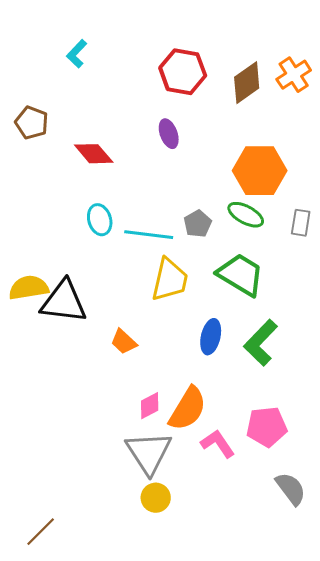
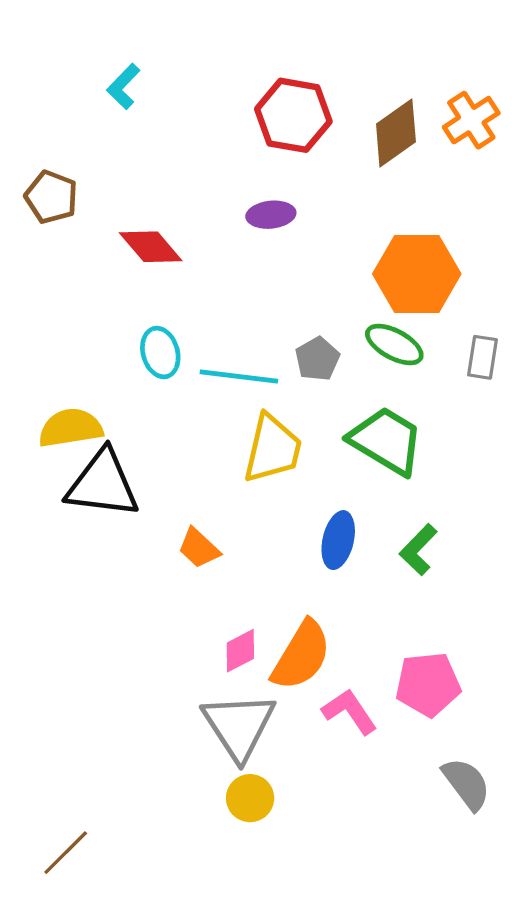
purple ellipse: (169, 134) -> (271, 215), turned -76
yellow semicircle: (29, 288) -> (71, 428), moved
green L-shape: (261, 343) -> (418, 550), size x0.7

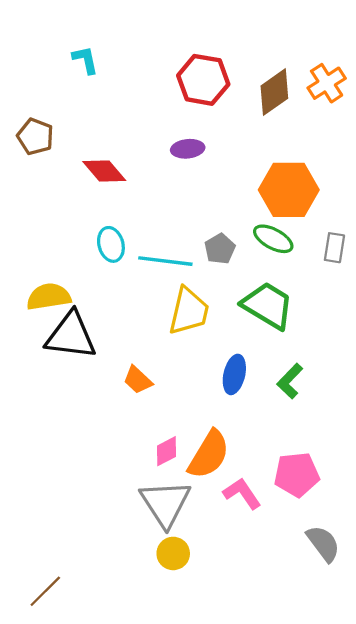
cyan L-shape: (123, 86) -> (85, 60), turned 124

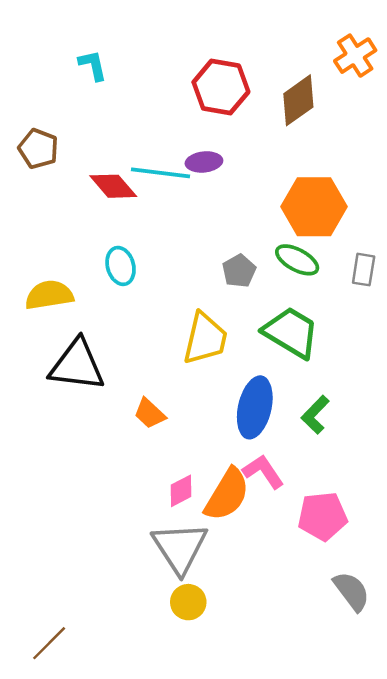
orange cross: (327, 83) -> (355, 56), moved
cyan line: (165, 261) -> (160, 173), moved
yellow semicircle: (49, 297) -> (49, 295), moved
blue ellipse: (234, 374) -> (255, 407), size x1.4
pink L-shape: (242, 493) -> (263, 472), moved

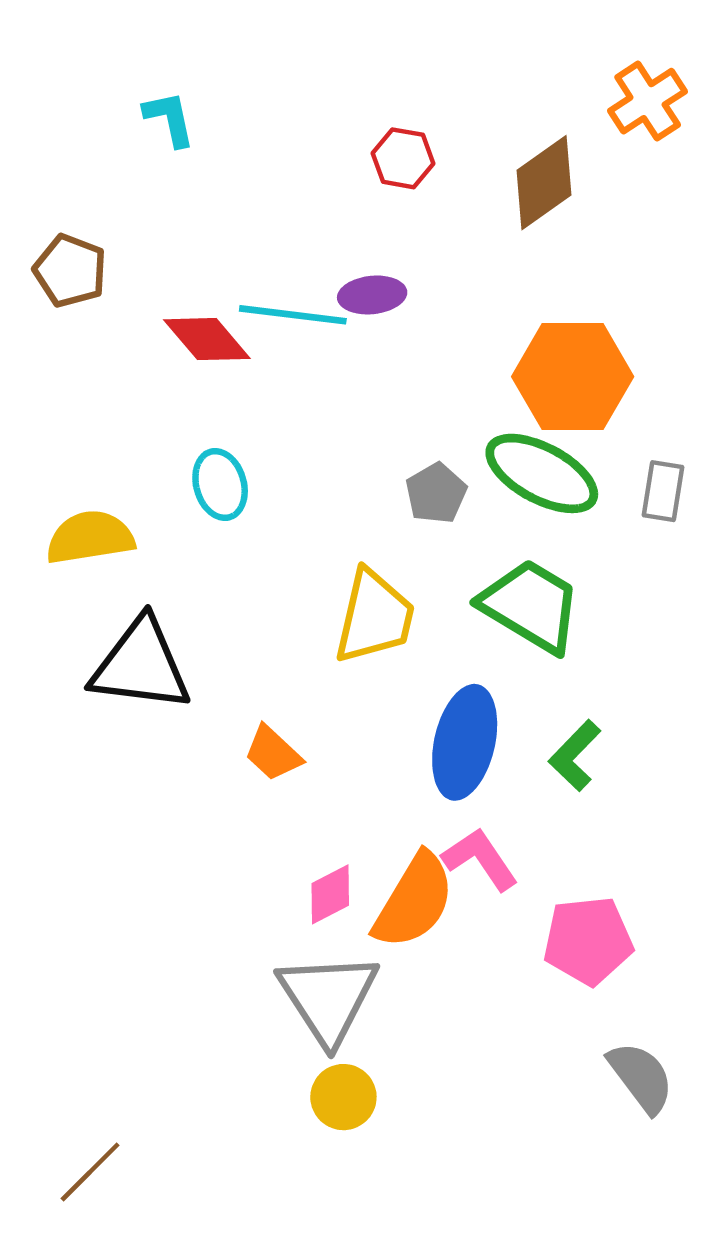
red hexagon: (221, 87) -> (403, 158), size x0.6
green ellipse: (297, 260) -> (542, 473), size x1.4

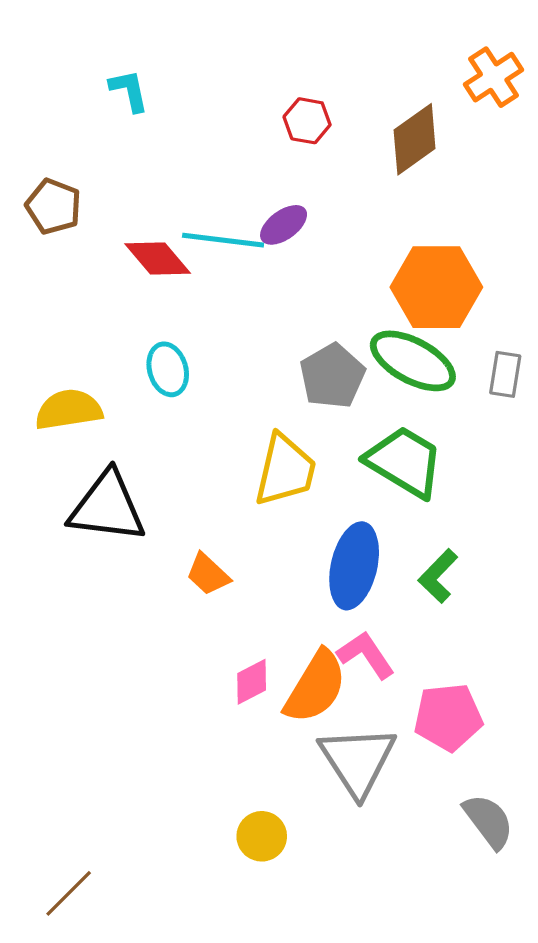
purple ellipse: (372, 295) -> (284, 225), turned -30
gray pentagon: (436, 493) -> (332, 376), size x1.4
gray triangle: (328, 998) -> (357, 761), moved

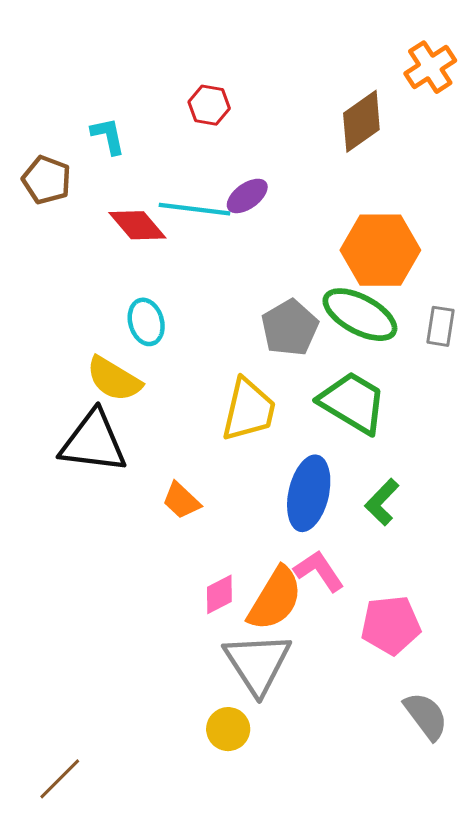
cyan L-shape: (129, 91) -> (108, 136), moved
red hexagon: (307, 121) -> (209, 105), moved
yellow semicircle: (69, 410) -> (114, 379), moved, turned -140
gray triangle: (357, 761) -> (257, 663), moved

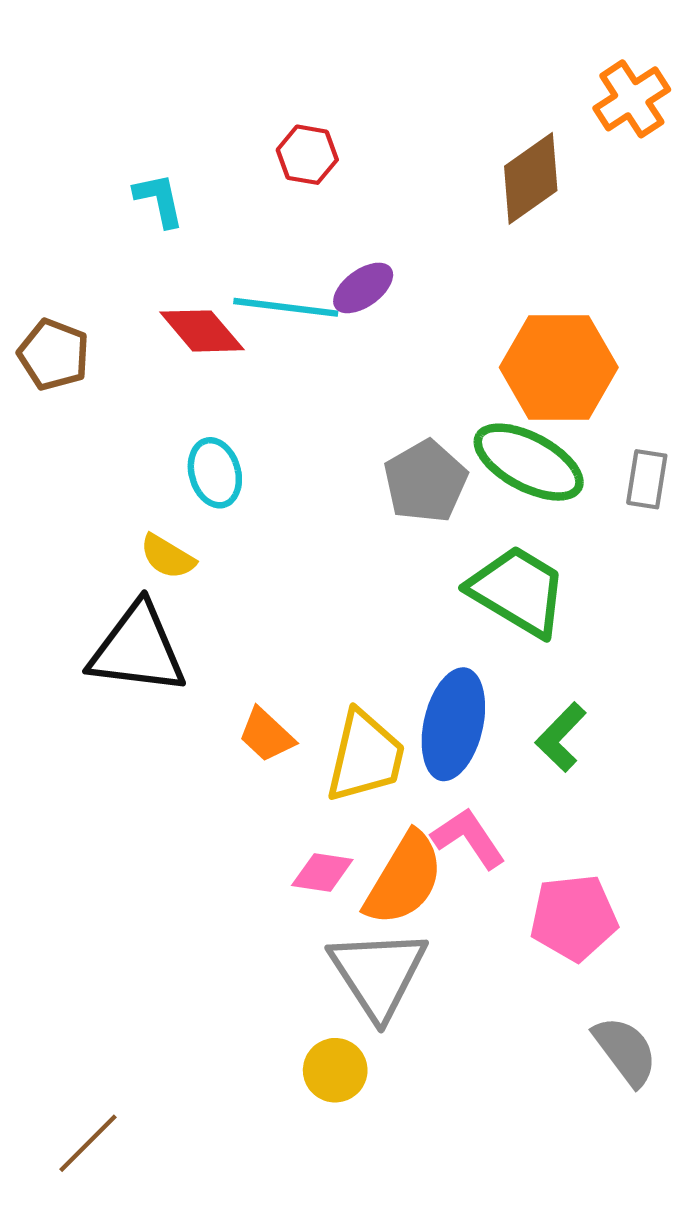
brown pentagon: (47, 180) -> (54, 355), moved
yellow semicircle: (114, 379) -> (168, 557), size x0.7
yellow trapezoid: (249, 410) -> (365, 756), moved
pink diamond: (219, 594) -> (322, 873), turned 36

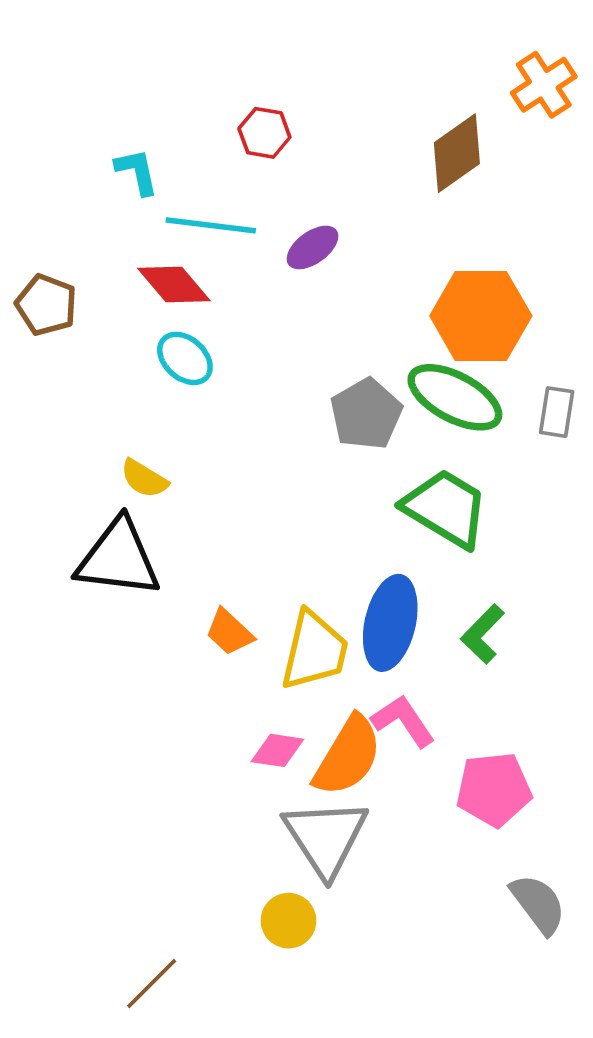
cyan line: (286, 307) -> (211, 225), moved
cyan ellipse: (215, 473) -> (185, 358), moved, turned -32
brown line: (88, 1143) -> (152, 984), moved

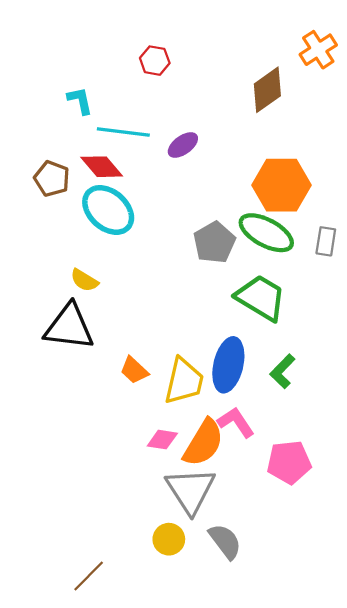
red hexagon: (264, 133) -> (155, 61), moved
brown pentagon: (46, 305) -> (52, 179), moved
cyan ellipse: (185, 358) -> (108, 210), size x1.6
gray semicircle: (538, 904) -> (225, 541), moved

